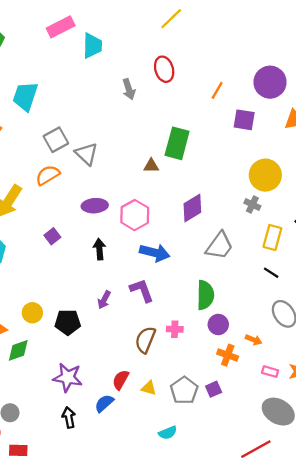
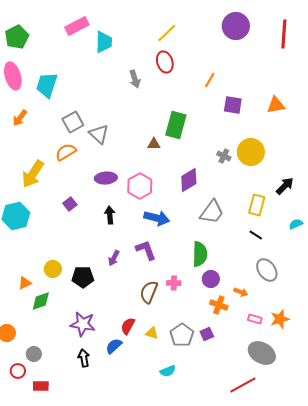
yellow line: (171, 19) -> (167, 33), moved
purple circle: (270, 82) -> (236, 26), moved
gray cross: (252, 204) -> (224, 156), moved

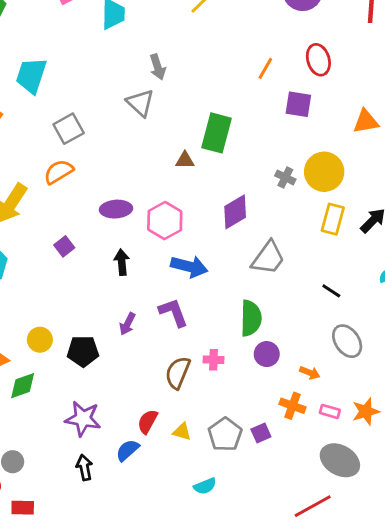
red ellipse: (165, 62) -> (318, 60), moved
orange triangle: (276, 105) -> (366, 121), moved
gray triangle: (99, 134) -> (140, 103), moved
yellow rectangle: (257, 205) -> (333, 219), moved
orange cross: (219, 305) -> (293, 406), moved

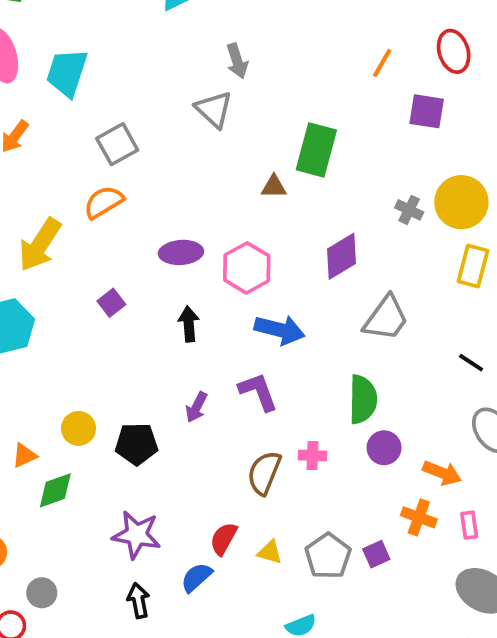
orange arrow: (310, 373) -> (442, 473), size x1.4
pink rectangle: (330, 411) -> (469, 525), turned 66

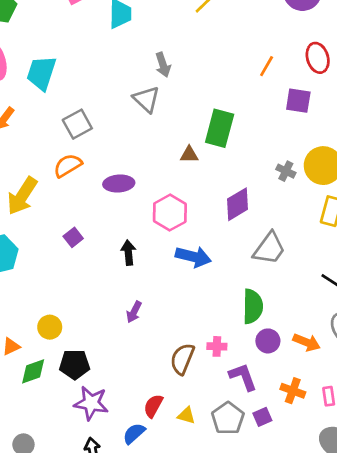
purple ellipse: (181, 252) -> (119, 184), moved
purple L-shape: (258, 392) -> (243, 377), moved
black pentagon: (137, 444) -> (75, 364), moved
orange arrow: (442, 473) -> (307, 342), moved

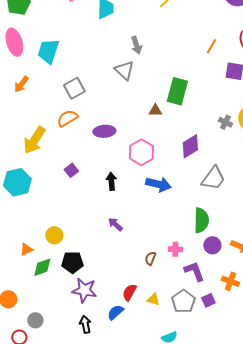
purple arrow: (134, 312) -> (115, 224), turned 105
brown semicircle: (182, 359) -> (150, 258), size x0.6

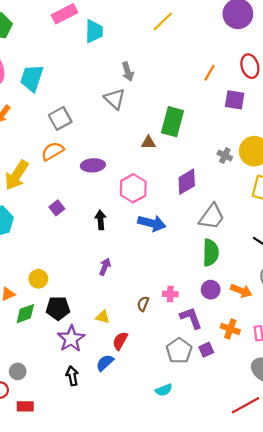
green semicircle: (201, 220) -> (211, 253), moved
purple arrow: (115, 224) -> (105, 267), turned 70
purple star: (84, 290) -> (71, 339), turned 30
yellow triangle: (153, 299) -> (103, 317), moved

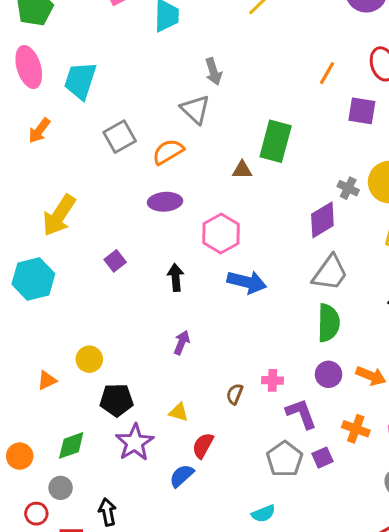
orange semicircle: (53, 151) -> (168, 152), moved
purple diamond: (187, 182) -> (322, 220), moved
green diamond: (25, 314) -> (71, 445), moved
black arrow: (72, 376) -> (107, 512), moved

